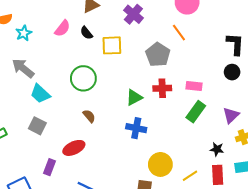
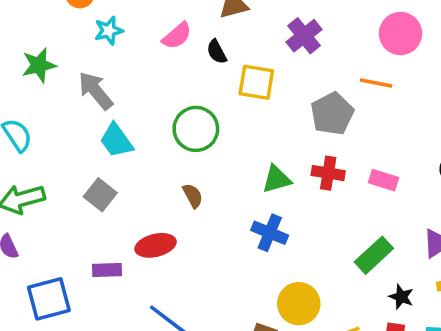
orange line: (179, 33) -> (376, 83), turned -54
green rectangle: (196, 112) -> (374, 255), moved
purple rectangle: (49, 167) -> (107, 270), turned 56

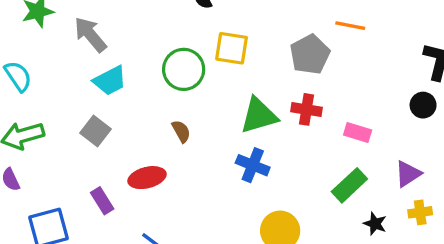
yellow square: (256, 82) -> (232, 48), moved
cyan trapezoid: (116, 141) -> (110, 81), turned -81
green triangle: (277, 179) -> (259, 115), size x1.4
pink rectangle: (384, 180) -> (358, 132), moved
purple rectangle: (107, 270) -> (102, 201), turned 60

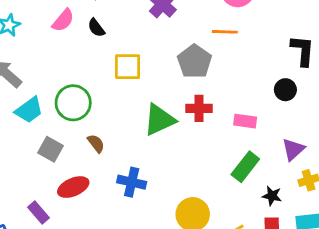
green circle: (184, 69) -> (73, 103), moved
black circle: (423, 105) -> (285, 90), moved
gray square: (95, 131) -> (51, 149), moved
blue cross: (253, 165) -> (132, 182), moved

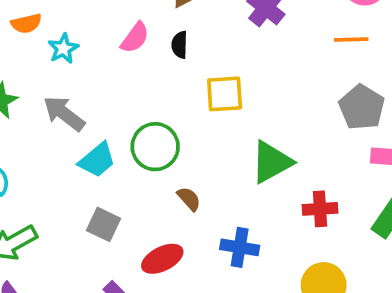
black semicircle: (96, 28) -> (180, 45), turned 42
gray pentagon: (194, 61) -> (362, 107), moved
red cross: (199, 108) -> (320, 209), moved
gray square: (51, 149) -> (103, 224), moved

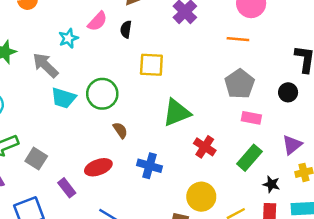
cyan star: (63, 49) -> (68, 38), moved
cyan trapezoid: (97, 160) -> (64, 98), turned 50
red cross: (320, 209) -> (205, 147), turned 30
gray square: (103, 224) -> (36, 159), moved

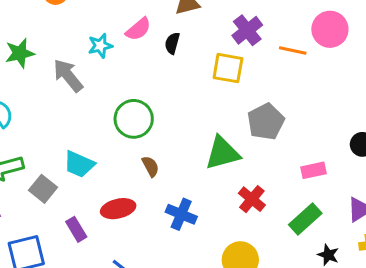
orange line: (238, 39) -> (293, 51), moved
yellow square: (151, 65) -> (228, 68), moved
gray pentagon: (240, 84) -> (266, 122), moved
cyan trapezoid: (64, 98) -> (79, 164), moved
pink rectangle: (251, 118) -> (313, 170), turned -30

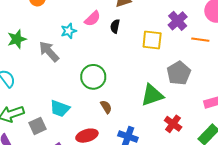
purple cross: (247, 30) -> (178, 21), moved
orange line: (293, 51) -> (200, 40), moved
gray square: (43, 189) -> (38, 126), turned 30

